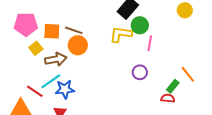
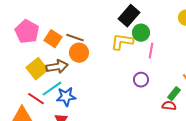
pink pentagon: (26, 24) -> (27, 32), turned 30
orange square: (52, 31) -> (53, 39), turned 30
yellow square: (36, 48) -> (37, 69), moved, size x1.5

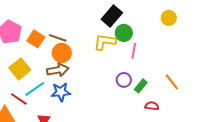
brown arrow: (57, 67) -> (58, 70), moved
green rectangle: (174, 94) -> (141, 86), moved
blue star: (66, 97) -> (61, 92), moved

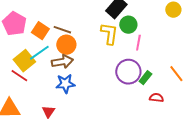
yellow L-shape: (105, 42) -> (109, 34), turned 90
purple circle: (124, 80) -> (128, 72), size x1.6
cyan line: (35, 89) -> (39, 53), moved
red line: (19, 99) -> (19, 76), moved

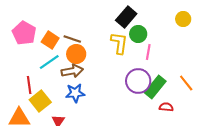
yellow square: (24, 61) -> (40, 101), moved
red line: (19, 76) -> (29, 85), turned 48
green rectangle: (145, 78) -> (155, 87), size x1.6

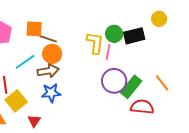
black rectangle: (126, 17) -> (134, 36), moved, turned 35
orange square: (50, 40) -> (34, 29), moved, turned -30
pink line: (148, 52) -> (108, 52), moved
red semicircle: (166, 107) -> (142, 107), size x1.6

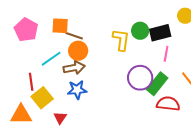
pink line: (108, 52) -> (166, 54), moved

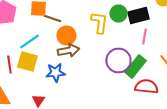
orange circle: (78, 51) -> (66, 36), moved
brown arrow: (74, 68) -> (68, 50), moved
yellow square: (42, 98) -> (27, 62), moved, turned -35

